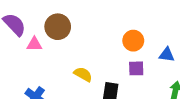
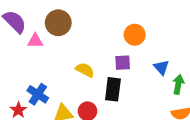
blue triangle: (167, 55) -> (161, 67), moved, turned 42
purple square: (136, 68) -> (123, 63), moved

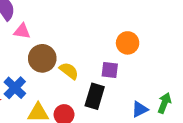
brown circle: (58, 23) -> (42, 58), moved
blue triangle: (161, 67) -> (140, 109), moved, turned 35

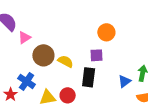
pink triangle: (22, 31) -> (24, 37), turned -32

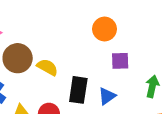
purple square: (96, 55) -> (120, 61), moved
blue triangle: (125, 81) -> (107, 96), moved

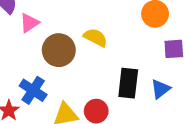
yellow semicircle: (47, 67) -> (95, 37), moved

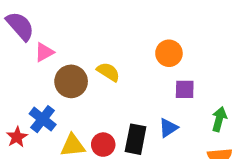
black rectangle: (128, 83) -> (136, 139), moved

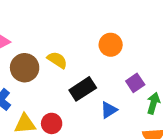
purple square: (185, 89) -> (135, 83), moved, turned -36
black rectangle: (136, 139) -> (83, 89), moved, turned 45

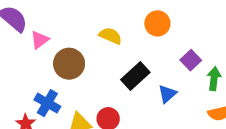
yellow semicircle: (57, 60) -> (110, 36), moved

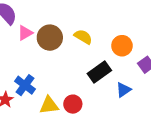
orange circle: (157, 23) -> (122, 46), moved
brown circle: (69, 64) -> (50, 38), moved

